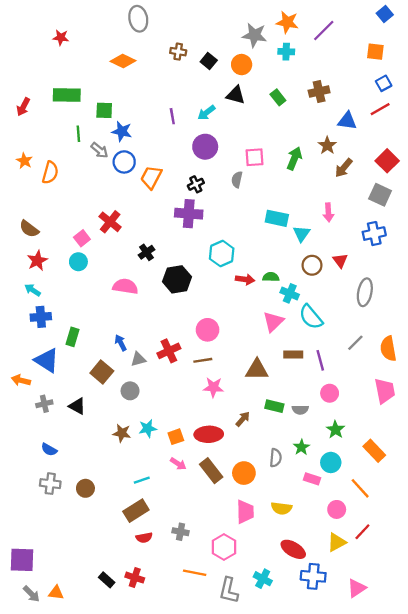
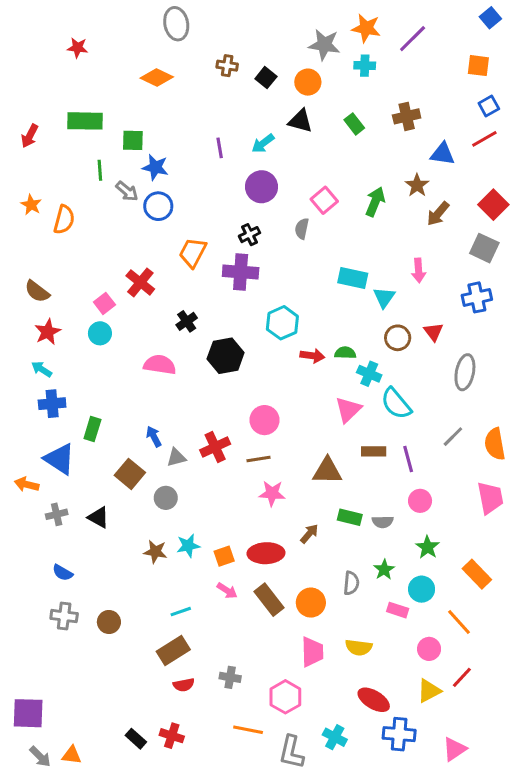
pink square: (254, 157) -> (324, 200), turned -36
orange trapezoid: (151, 177) -> (193, 253), moved

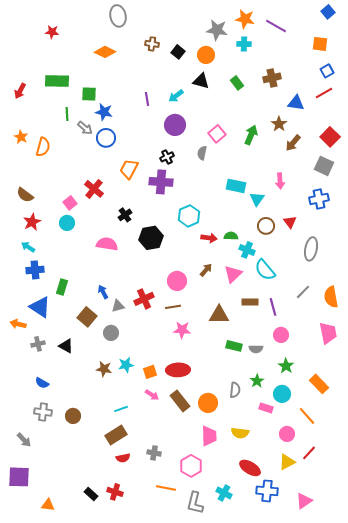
purple line: (413, 39) -> (276, 26), turned 75
brown arrow: (309, 534) -> (206, 270), moved
gray arrow: (40, 757) -> (24, 440), moved

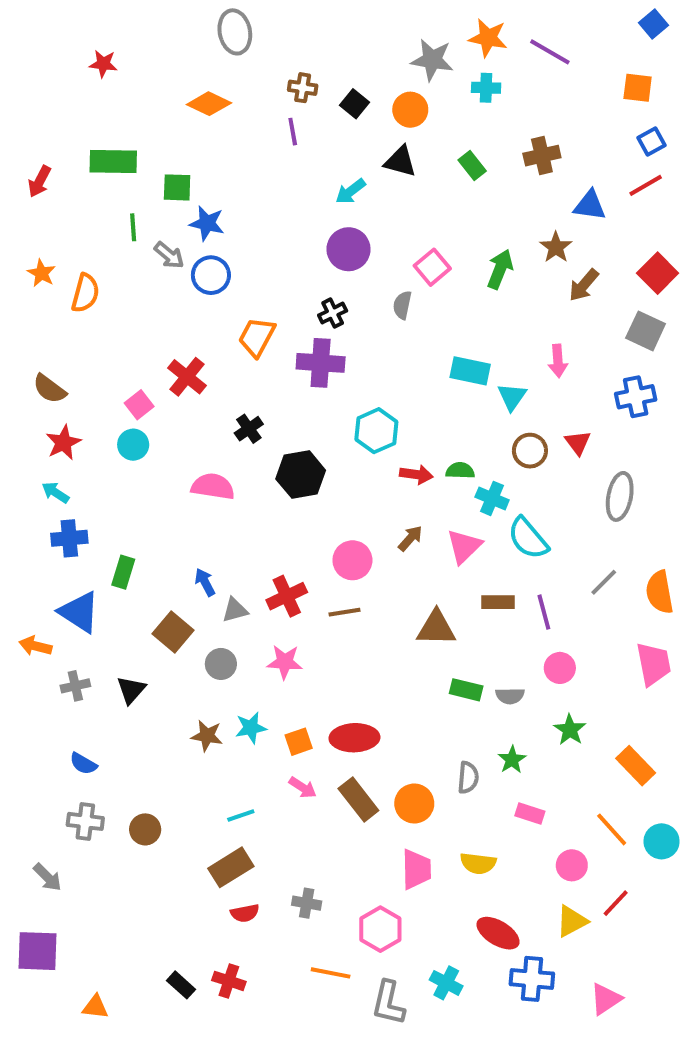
purple line: (147, 99) -> (293, 132), moved
pink star: (182, 330) -> (285, 662), moved
black triangle: (66, 346) -> (131, 690), turned 42
cyan circle: (282, 394) -> (662, 841), moved

